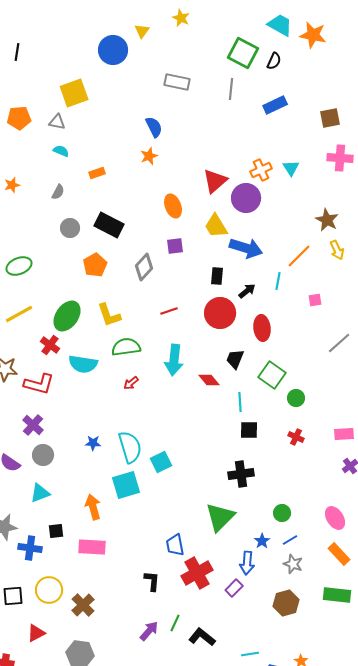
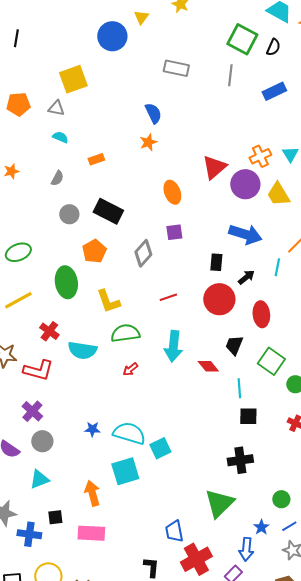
yellow trapezoid: (216, 226) -> (278, 194), moved
green ellipse: (67, 316) -> (66, 282), moved, turned -44
cyan semicircle: (130, 447) -> (129, 433), turned -56

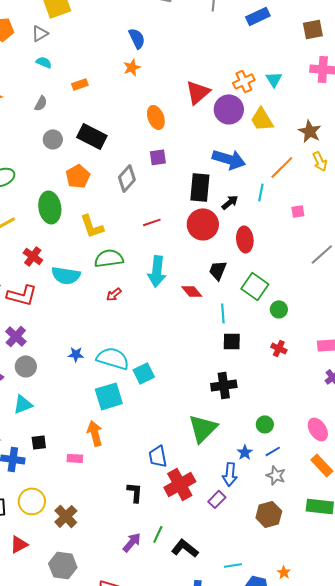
gray triangle: (56, 108) -> (40, 33), turned -42
black rectangle: (216, 262) -> (200, 187), size x1.6
orange arrow: (92, 493) -> (95, 433), moved
pink rectangle: (91, 533) -> (75, 458), size x0.6

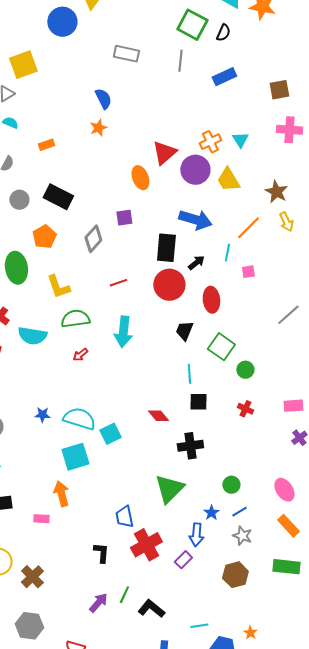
orange ellipse: (156, 117) -> (140, 178), moved
pink square: (298, 211) -> (248, 272), moved
red diamond: (192, 291) -> (158, 416), moved

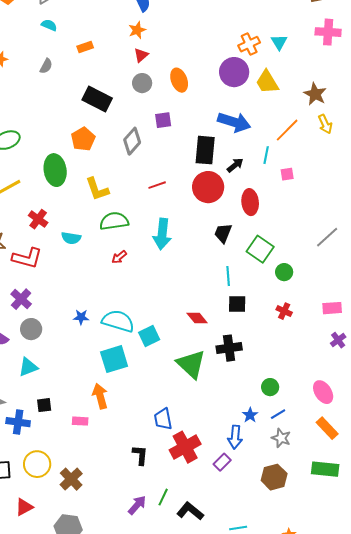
red triangle: (164, 153) -> (141, 55), moved, size x0.6
gray circle: (19, 200) -> (142, 83), moved
gray line: (288, 315) -> (327, 237), moved
cyan semicircle: (32, 336) -> (71, 238), size x0.7
green triangle: (169, 489) -> (191, 364), moved, turned -32

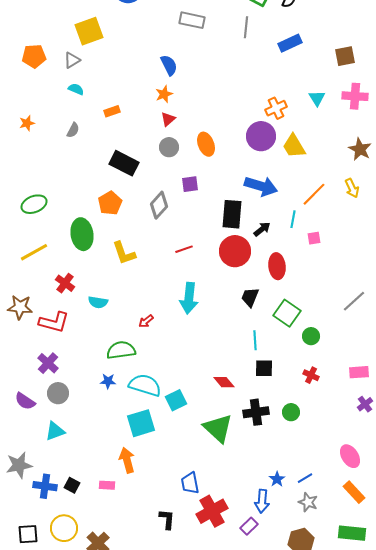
cyan triangle: (279, 42) -> (317, 98), moved
brown star: (315, 94) -> (360, 149), moved
green semicircle: (114, 221) -> (121, 350), moved
green circle: (270, 387) -> (291, 412), moved
black square: (44, 405) -> (72, 485), moved, turned 35

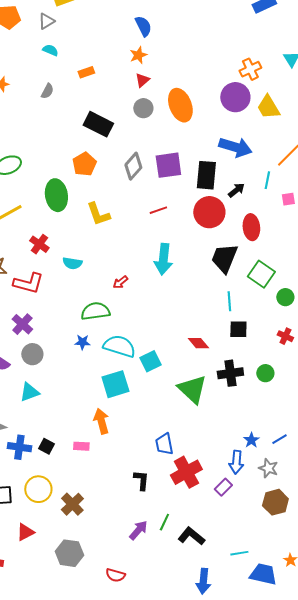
orange ellipse: (206, 144) -> (180, 105), size x1.4
purple square: (190, 184) -> (168, 165), moved, size x1.6
black trapezoid: (250, 297) -> (224, 258), size x1.5
gray star: (308, 502) -> (268, 468), moved

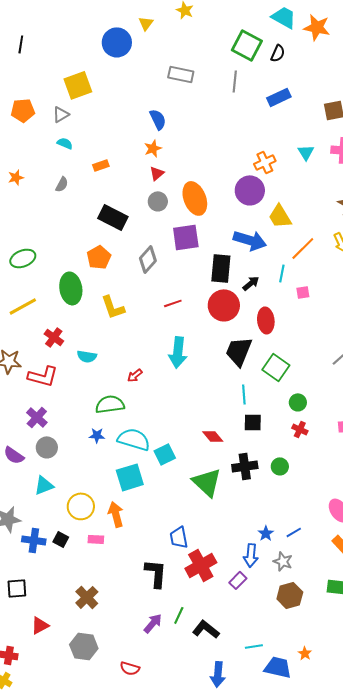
yellow trapezoid: (268, 107) -> (280, 216), moved
purple square: (168, 165) -> (186, 237), moved
green circle: (285, 297) -> (298, 402), moved
black L-shape: (141, 480) -> (156, 573), size x1.4
yellow circle: (38, 489) -> (81, 506), moved

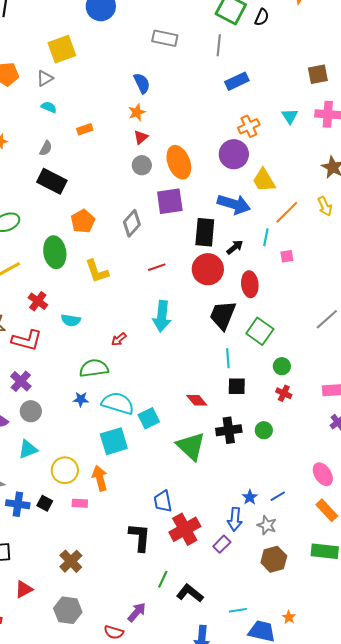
blue rectangle: (279, 97) -> (237, 81), moved
black rectangle: (113, 217) -> (52, 181), moved
purple arrow: (153, 623) -> (137, 612), moved

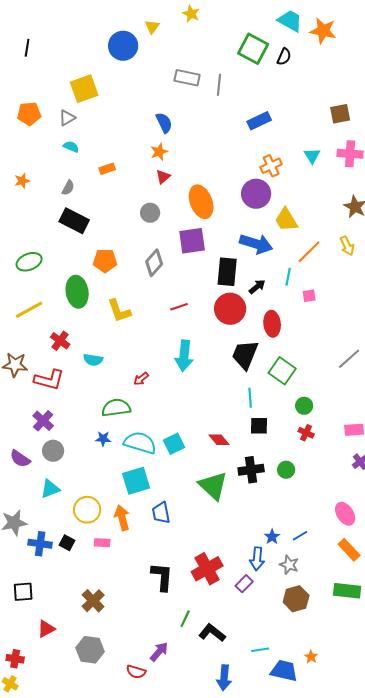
gray line: (219, 45) -> (219, 85), moved
gray circle: (142, 165) -> (150, 213), moved
orange pentagon: (83, 221) -> (105, 261), turned 30
cyan square: (149, 418) -> (174, 444), moved
blue trapezoid: (163, 501) -> (161, 513), moved

